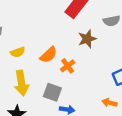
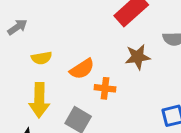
orange cross: (68, 66) -> (105, 88), turned 32

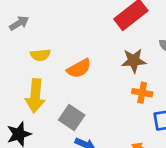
orange cross: (105, 88) -> (142, 93), moved

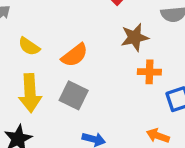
yellow semicircle: (40, 55) -> (29, 46), turned 48
gray square: (72, 118) -> (74, 95), moved

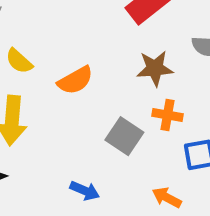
gray square: (74, 95) -> (124, 136), moved

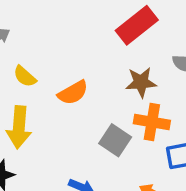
orange cross: (168, 115) -> (152, 122), size x1.4

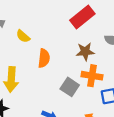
yellow semicircle: (25, 76) -> (23, 36), moved
orange semicircle: (73, 93) -> (44, 58), turned -54

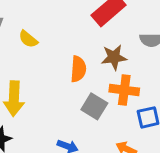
orange semicircle: (44, 58) -> (78, 69), moved

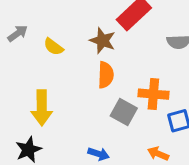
brown star: (114, 57) -> (103, 41), moved, turned 30

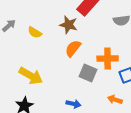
orange semicircle: (106, 75) -> (73, 48), turned -138
yellow arrow: (42, 108) -> (31, 76), turned -55

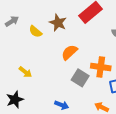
brown star: (69, 25) -> (58, 23), moved
yellow arrow: (31, 76) -> (25, 72), size x0.6

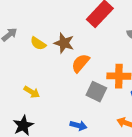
brown star: (58, 23) -> (64, 43), moved

